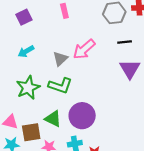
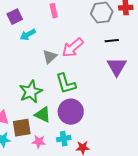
cyan arrow: (26, 51) -> (28, 35), moved
green L-shape: (60, 86) -> (66, 84), moved, turned 55
green star: (28, 88) -> (31, 92), moved

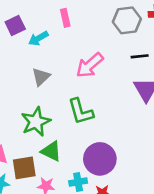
cyan arrow: (28, 35) -> (38, 38), moved
gray triangle: (50, 57) -> (41, 77), moved
purple circle: (71, 112) -> (100, 159), moved

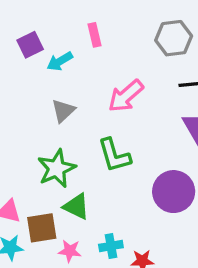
purple circle: (100, 159) -> (174, 192), moved

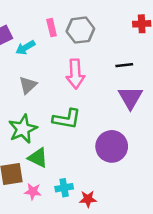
gray hexagon: (174, 38) -> (80, 30), moved
pink arrow: (126, 96) -> (75, 74), turned -52
green L-shape: (114, 155) -> (67, 119), turned -64

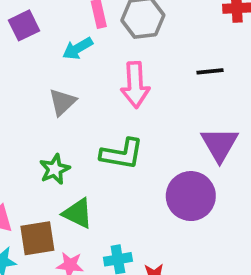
cyan arrow: (25, 48) -> (78, 48), moved
purple triangle: (130, 98) -> (220, 144), moved
green star: (23, 129) -> (55, 169), size x0.7

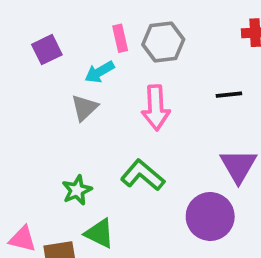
gray triangle: (62, 102) -> (84, 108), moved
green L-shape: (122, 154) -> (143, 175), turned -150

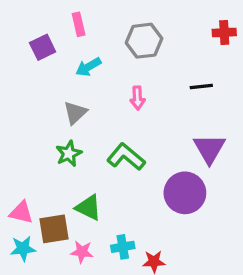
pink rectangle: (120, 38) -> (79, 24), moved
gray triangle: (84, 108) -> (75, 113), moved
pink arrow: (156, 108) -> (137, 98), size x0.6
green star: (77, 190) -> (69, 154), moved

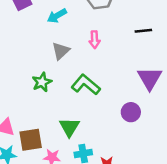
gray triangle: (75, 113) -> (61, 51), moved
purple circle: (185, 193) -> (131, 112), size x0.6
green triangle: (88, 208) -> (69, 127), moved, turned 35

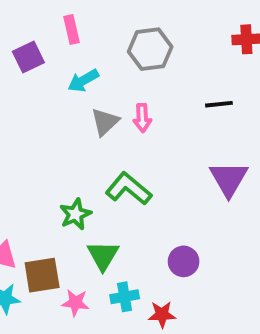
gray triangle: (61, 51) -> (105, 122), moved
green star: (42, 82) -> (75, 214), moved
purple circle: (131, 112) -> (184, 261), moved

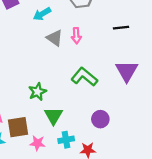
gray triangle: (105, 122) -> (55, 38), turned -42
green L-shape: (129, 189) -> (84, 77), moved

